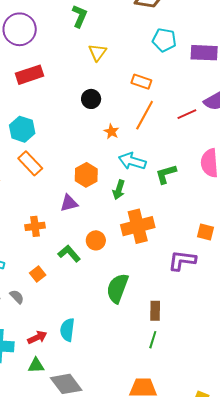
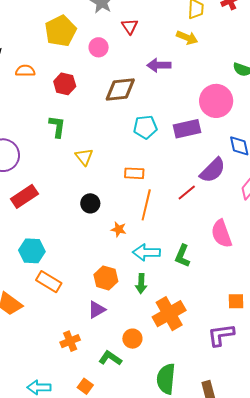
green L-shape: (166, 174) -> (182, 256), turned -35

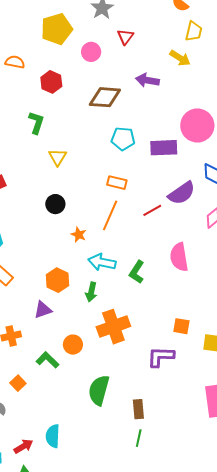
orange rectangle: (134, 173) -> (117, 183), moved

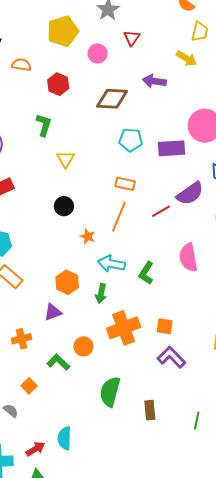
orange square: (181, 326) -> (165, 326), moved
purple L-shape: (161, 357) -> (171, 357), turned 44
green line: (139, 438) -> (197, 421), moved

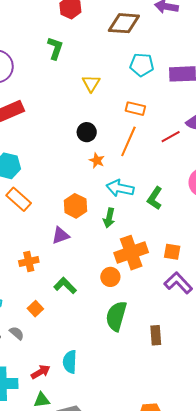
yellow triangle: (65, 159) -> (91, 83), moved
black circle: (64, 206) -> (87, 132), moved
orange circle: (83, 346) -> (110, 277), moved

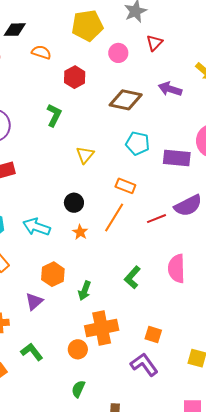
cyan arrow: (120, 188) -> (36, 227), moved
purple triangle: (61, 235) -> (34, 301), turned -30
orange square: (172, 252) -> (153, 335), moved
green semicircle: (116, 316) -> (78, 389), size x0.6

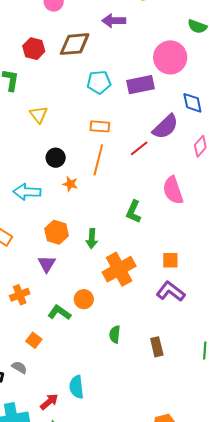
red hexagon: (75, 77) -> (34, 49), moved
yellow triangle: (85, 155) -> (39, 115), moved
orange circle: (78, 349) -> (84, 299), moved

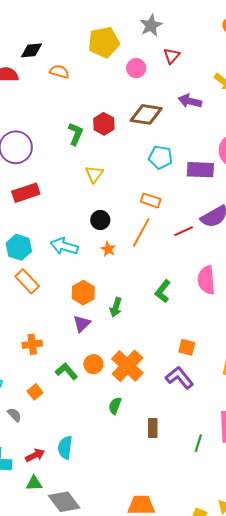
red hexagon: (34, 49) -> (104, 124), moved
purple triangle: (47, 264) -> (82, 324), moved
orange cross: (119, 269) -> (127, 366), moved, turned -32

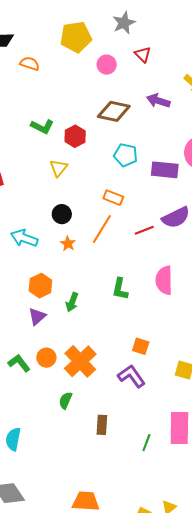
red triangle: (172, 56) -> (143, 54), turned -30
red hexagon: (104, 124) -> (75, 136), moved
green L-shape: (76, 134) -> (42, 127), turned 90
green L-shape: (163, 291) -> (120, 289), turned -30

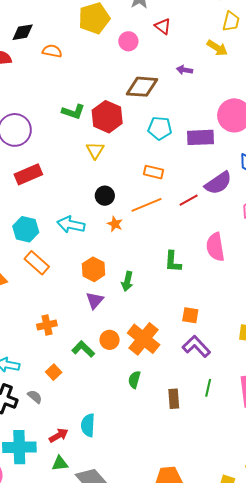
purple arrow: (158, 101) -> (185, 70), size x0.7
red hexagon: (75, 136) -> (107, 117), size x1.4
orange line: (102, 229) -> (147, 205), turned 44
orange square: (141, 346) -> (190, 315), moved
green line: (146, 443) -> (208, 388), moved

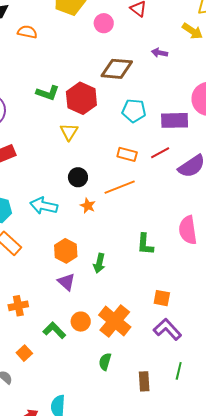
red line: (189, 200) -> (160, 153), moved
purple triangle: (95, 300) -> (66, 282), turned -30

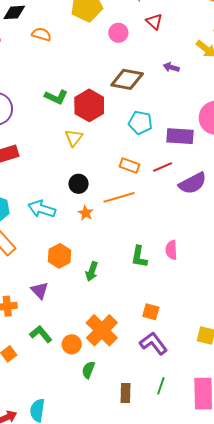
pink semicircle: (188, 230) -> (171, 250), moved, size x0.7
purple triangle: (66, 282) -> (40, 290), moved
orange circle: (81, 322) -> (72, 344), moved

